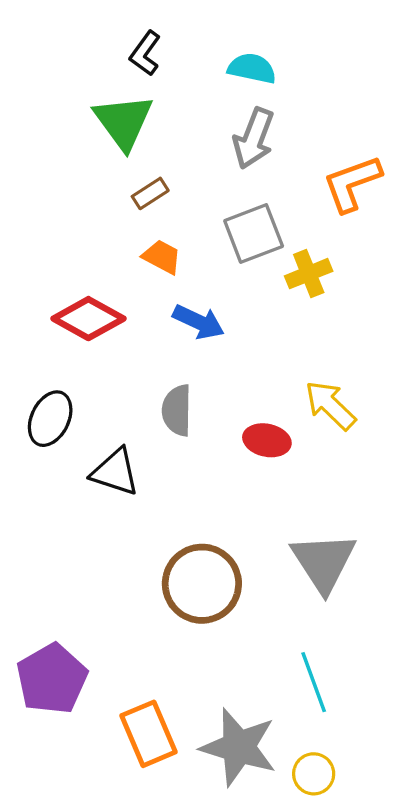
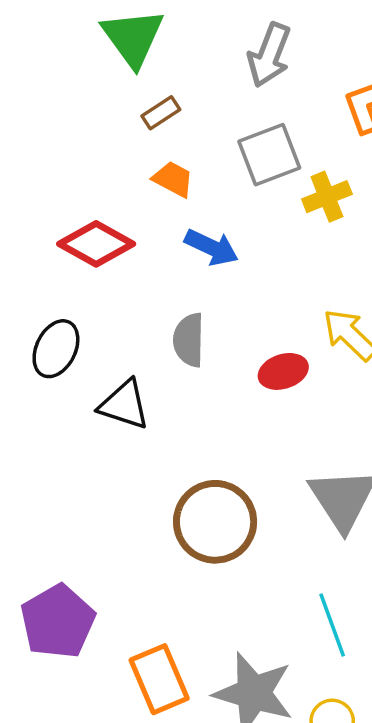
red ellipse: (267, 440) -> (283, 371), turned -30

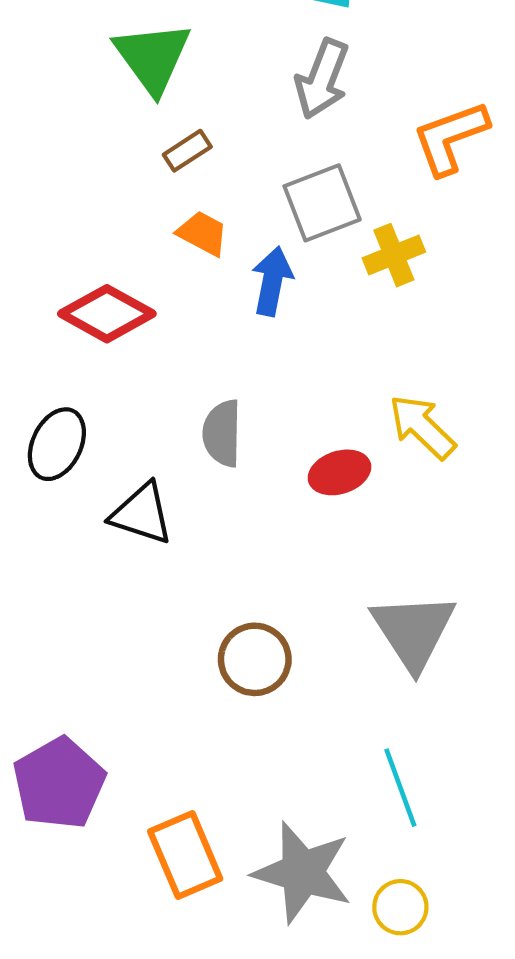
blue arrow: (212, 247) -> (272, 281), moved, turned -104
brown circle: (215, 522) -> (255, 659), size x0.7

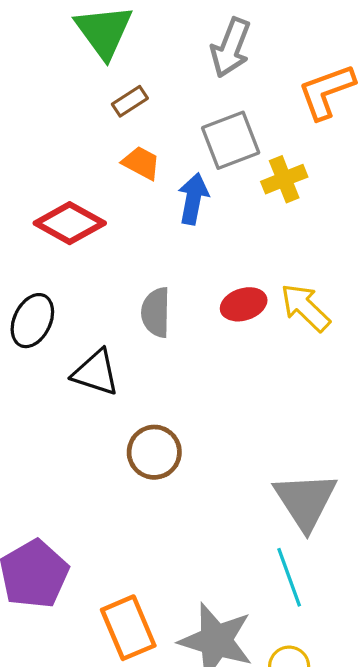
red ellipse: (339, 472) -> (244, 304), moved
gray triangle: (413, 631) -> (305, 501), moved
brown circle: (255, 659) -> (154, 452), moved

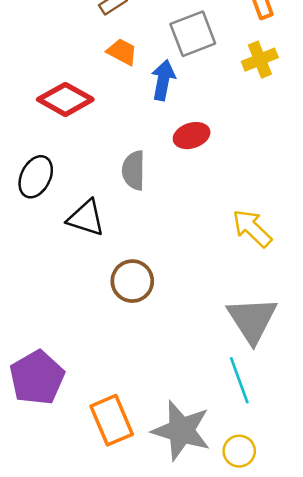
yellow cross: (284, 179) -> (260, 60), moved
red ellipse: (244, 304) -> (192, 136), moved
yellow arrow: (305, 308) -> (252, 228), moved

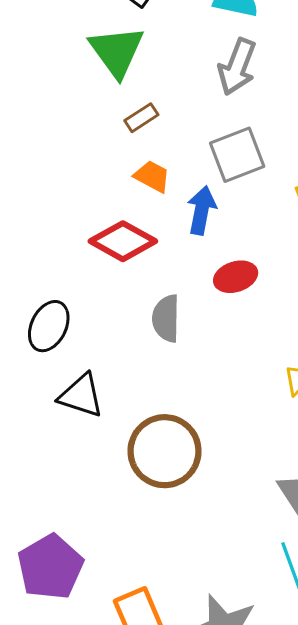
red diamond: (65, 99) -> (123, 241), moved
black triangle: (86, 218) -> (81, 396), moved
brown circle: (132, 281) -> (165, 451), size x1.4

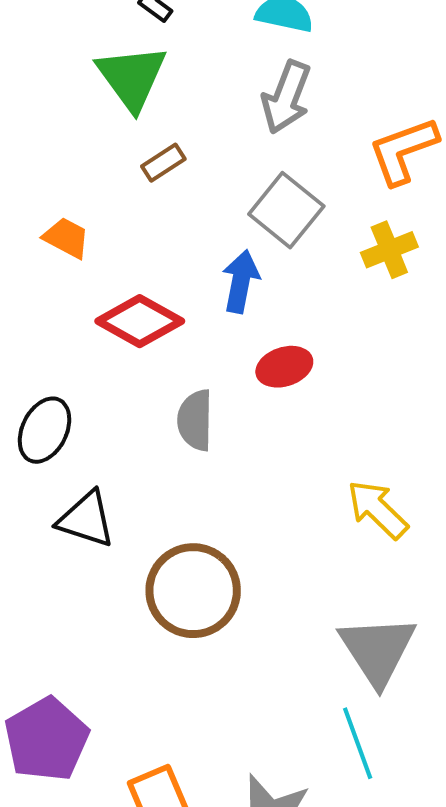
gray square: (237, 155) -> (286, 210), turned -30
orange trapezoid: (152, 176) -> (66, 238), moved

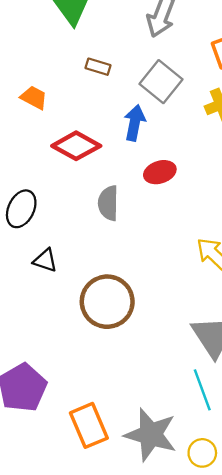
brown rectangle: (163, 163) -> (98, 67), moved, turned 50
black triangle: (86, 519) -> (45, 260), size x0.7

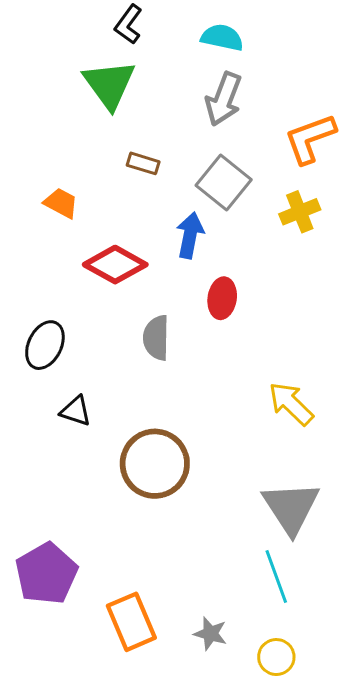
red ellipse: (160, 172) -> (222, 298), turned -64
gray star: (151, 435) -> (210, 634), size x0.5

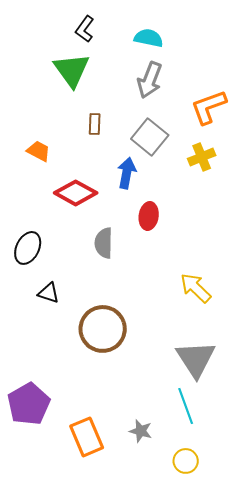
brown rectangle: (143, 163) -> (95, 124), turned 75
gray star: (210, 634) -> (141, 431), moved

